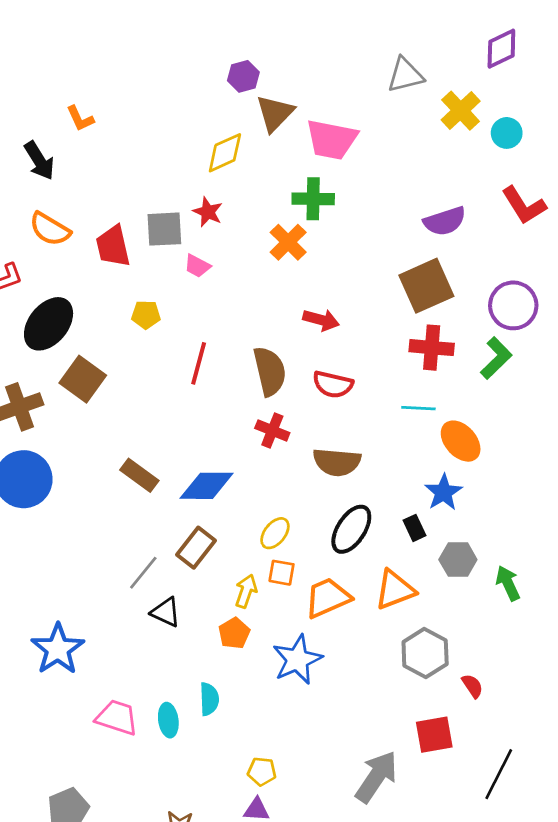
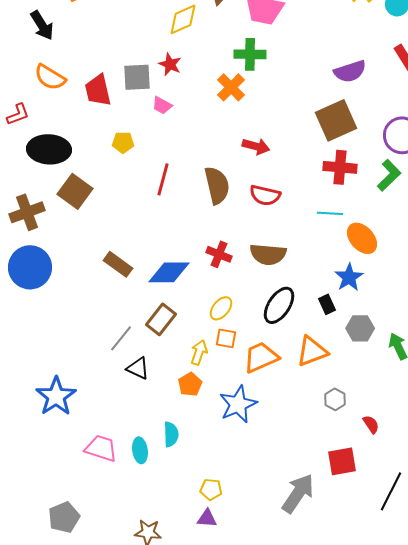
black ellipse: (49, 324) -> (49, 149), turned 54
red cross: (272, 430) -> (219, 254), moved
gray hexagon: (425, 653) -> (335, 399), size x0.6

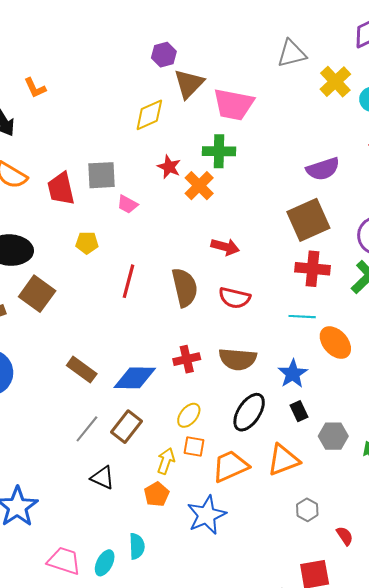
red star: (170, 64) -> (169, 167), moved
red cross: (219, 254) -> (187, 359), turned -35
blue star: (349, 277) -> (293, 374), moved
gray line: (121, 338) -> (87, 429), moved
cyan ellipse: (140, 450) -> (105, 563), turned 35

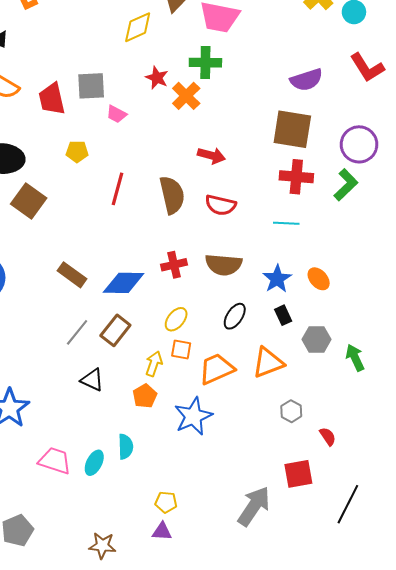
brown square: (308, 220) -> (292, 129), turned 33
orange ellipse: (335, 343) -> (319, 279), moved, size x0.7
black ellipse: (249, 412) -> (235, 316), size x0.7

